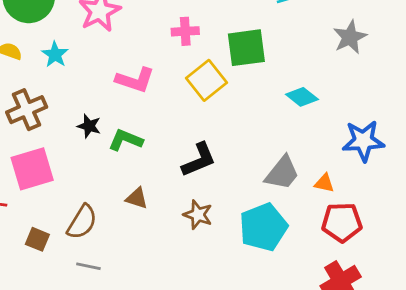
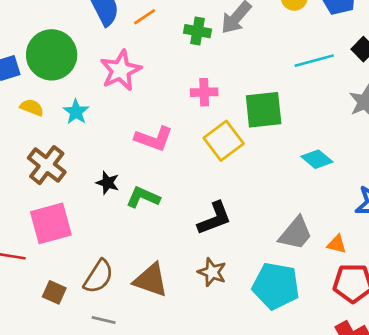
brown cross: (27, 110) -> (47, 165), turned -30
brown triangle: (137, 198) -> (151, 280), moved, size x1.6
cyan pentagon: (263, 227) -> (276, 286), turned 30

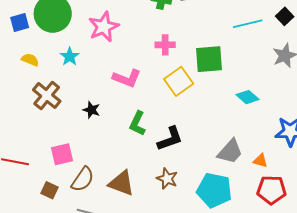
yellow semicircle: (32, 107) -> (30, 60), moved
green L-shape: (143, 197) -> (137, 123), moved, turned -90
pink square: (51, 223) -> (62, 154), moved, size x0.7

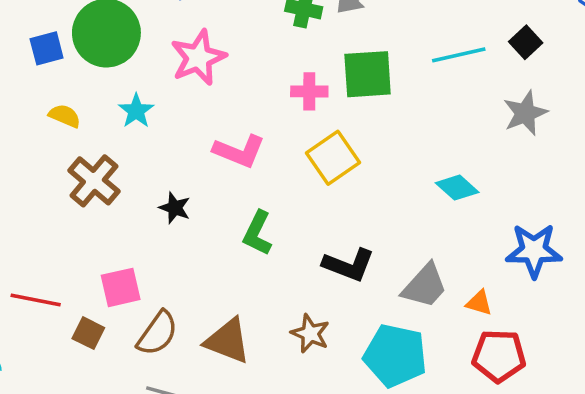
green square: (209, 59) -> (368, 74), moved
black L-shape: (170, 139) -> (349, 265), moved, turned 40
brown square: (49, 190) -> (88, 333), moved

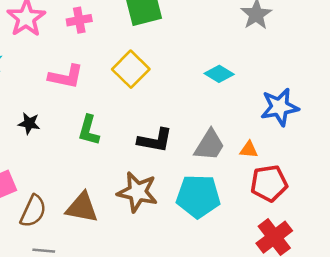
pink cross: (309, 91) -> (79, 20), moved
brown star: (310, 334) -> (137, 192), size x1.5

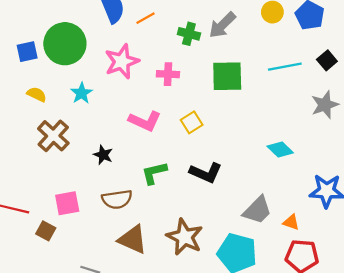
yellow square: (131, 69) -> (192, 122), moved, size x0.7
green L-shape: (89, 130) -> (154, 173), turned 48
black L-shape: (155, 140) -> (206, 173), moved
brown semicircle: (33, 211) -> (117, 199), moved, turned 44

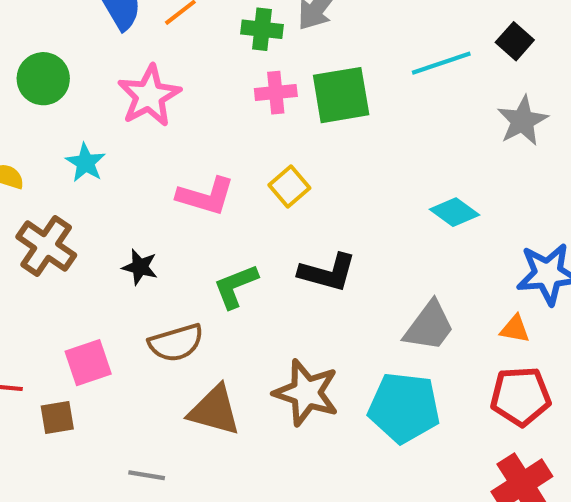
green circle: (65, 44) -> (43, 79), size x0.7
pink cross: (168, 74) -> (276, 93), moved
orange triangle: (291, 222) -> (515, 329), moved
brown square: (46, 231) -> (57, 417), turned -30

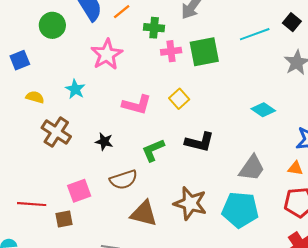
green cross: (262, 29) -> (154, 28), moved
green circle: (43, 79) -> (52, 25), moved

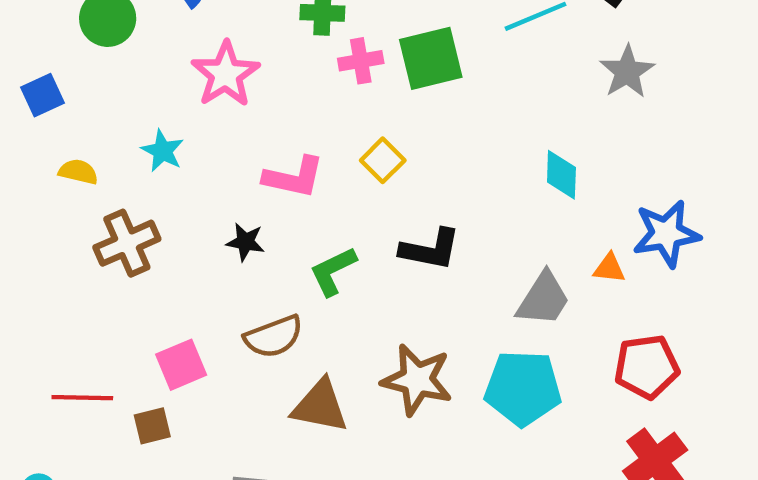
cyan diamond: (263, 110) -> (561, 175), turned 60
brown cross: (56, 132) -> (127, 243), turned 36
black star: (104, 142) -> (245, 242), moved
orange triangle: (295, 168) -> (609, 268), moved

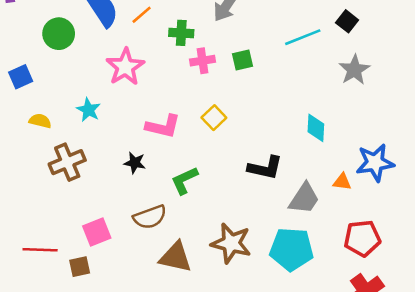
green square: (431, 58) -> (243, 60), size x0.6
black L-shape: (430, 249) -> (265, 168), moved

